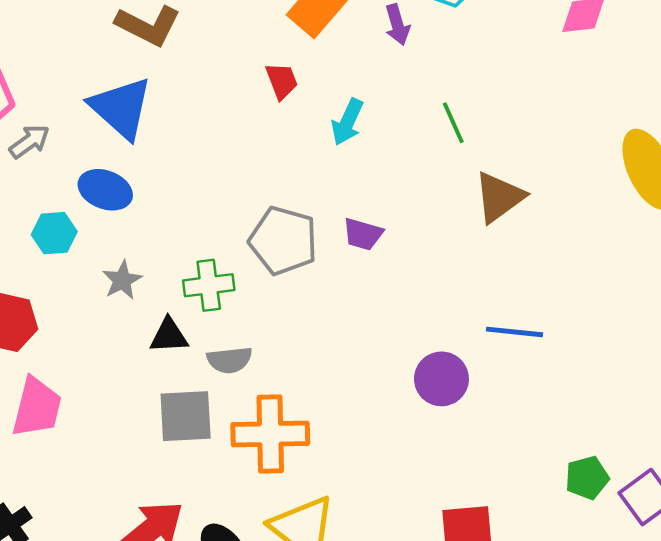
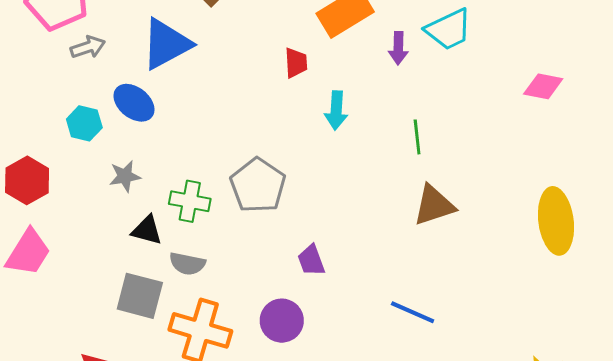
blue triangle: (121, 108) -> (166, 44), turned 32
cyan arrow: (347, 122) -> (336, 110), turned -39
purple trapezoid: (363, 234) -> (311, 260), moved, turned 36
purple circle: (441, 379) -> (282, 321), moved

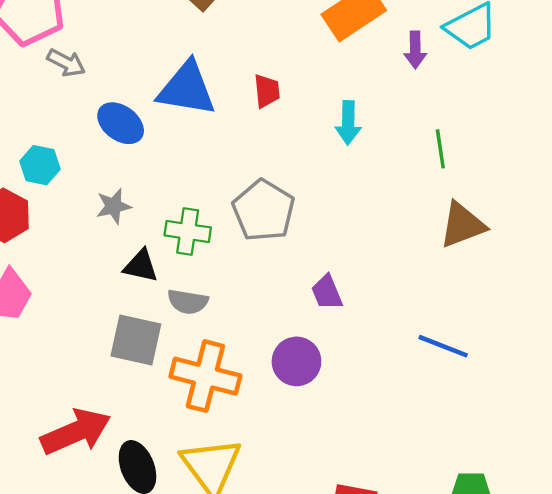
blue triangle: (166, 44) -> (187, 89), moved, turned 40
gray arrow: (88, 47) -> (66, 63), turned 48
red trapezoid: (296, 63) -> (267, 91), moved
cyan hexagon: (84, 123) -> (40, 165), moved

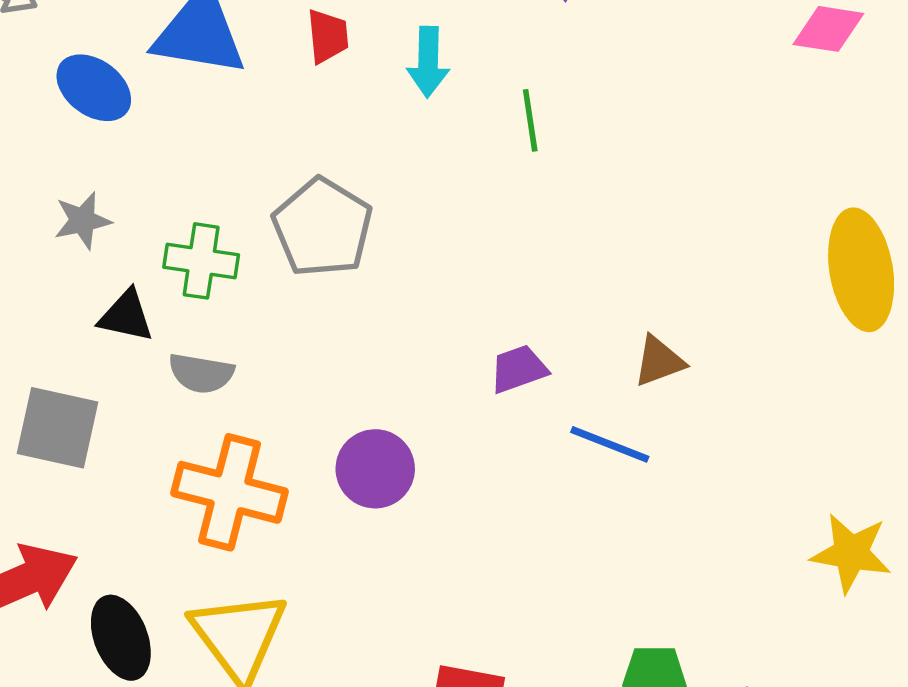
cyan arrow: (348, 123) -> (428, 62), moved
green line: (440, 149) -> (530, 120), moved
brown triangle: (462, 225) -> (659, 361), moved, size x0.7
purple trapezoid: (327, 292) -> (519, 369), moved, turned 93
gray square: (136, 340) -> (57, 428), moved

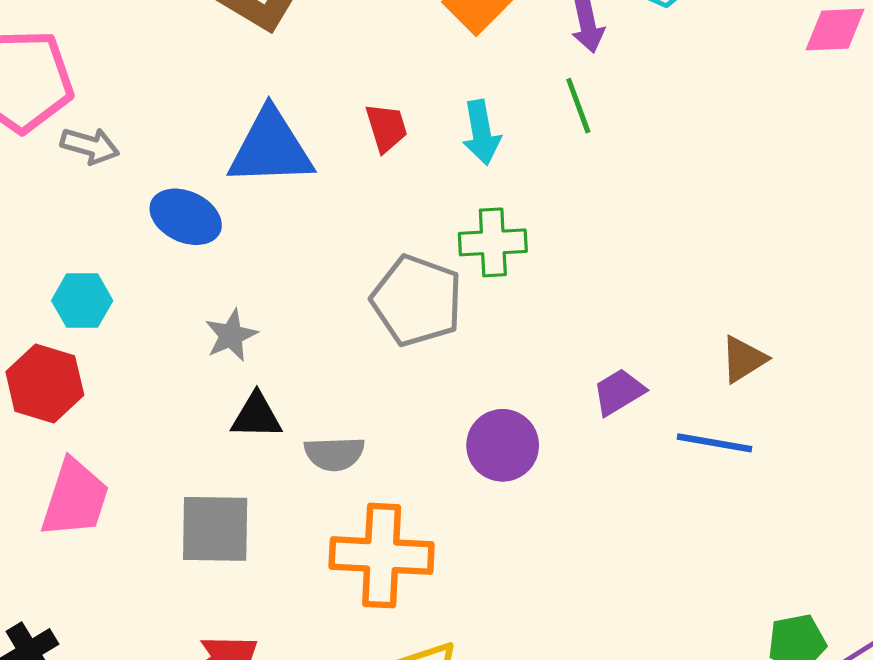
green line: (530, 120) -> (578, 106), moved
gray star: (83, 221) -> (231, 335), moved
green cross: (201, 261) -> (493, 242), moved
purple circle: (375, 469) -> (503, 445), moved

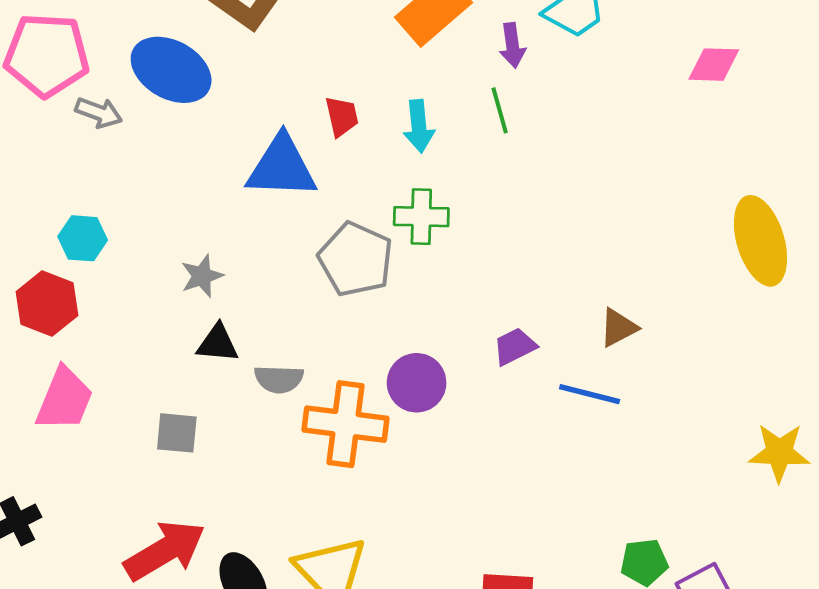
blue triangle: (271, 148) -> (282, 167), moved
blue ellipse: (186, 217) -> (171, 70), moved, size x1.4
gray square: (215, 529) -> (177, 433), size x0.7
orange cross: (382, 556) -> (346, 424), moved

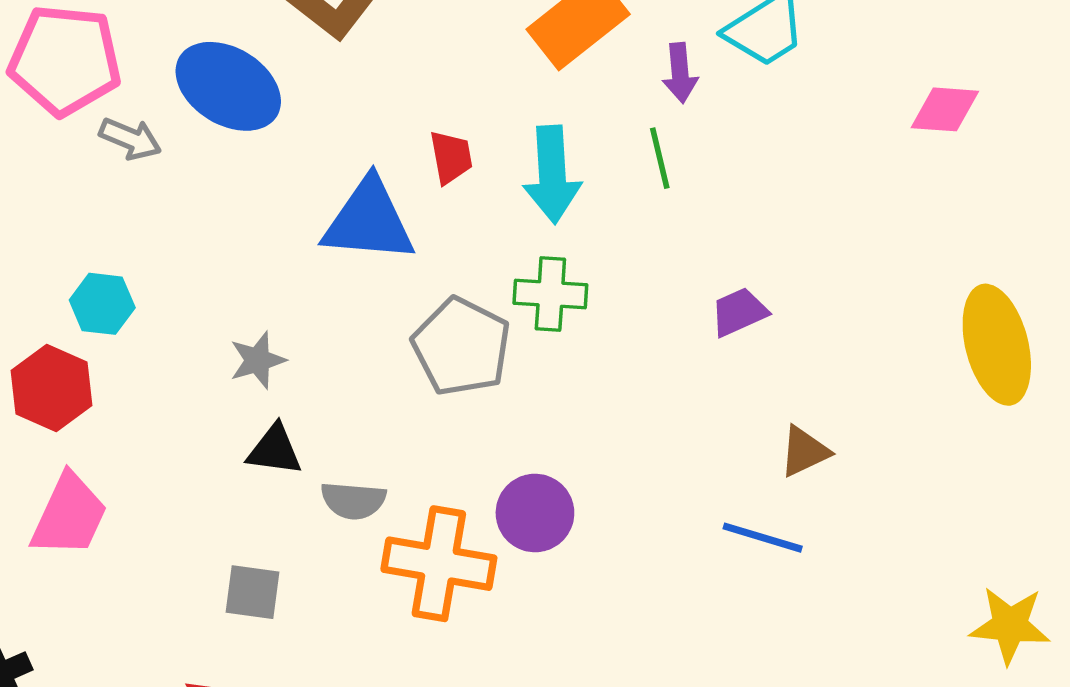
cyan arrow: (419, 126) -> (552, 174), size x1.4
purple trapezoid: (515, 346) -> (739, 312), moved
gray square: (177, 433) -> (252, 592), moved

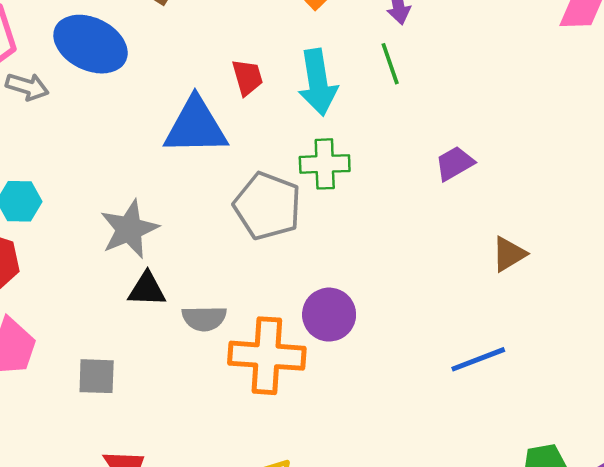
gray star: (258, 360) -> (129, 229), size x1.5
blue line: (763, 538) -> (478, 359), moved, turned -32
gray square: (252, 592) -> (97, 376), moved

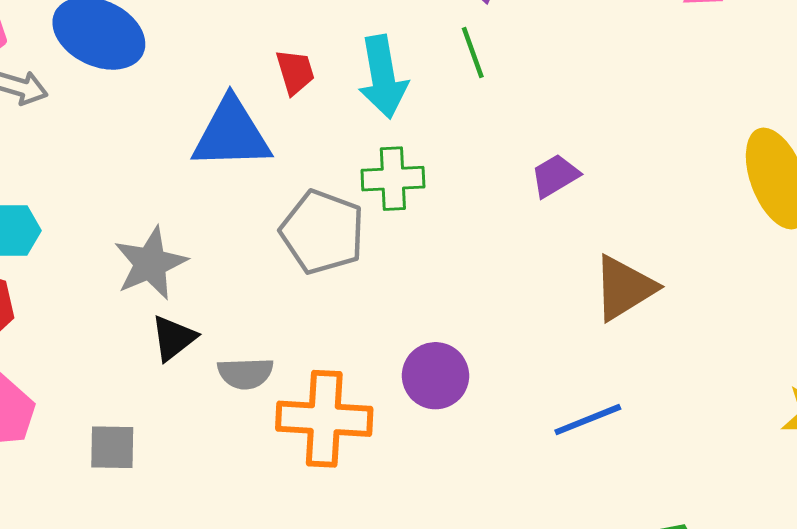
brown triangle: (509, 254) -> (624, 288), size x1.5
black triangle: (147, 289) -> (173, 338), turned -39
purple circle: (329, 315) -> (436, 376), moved

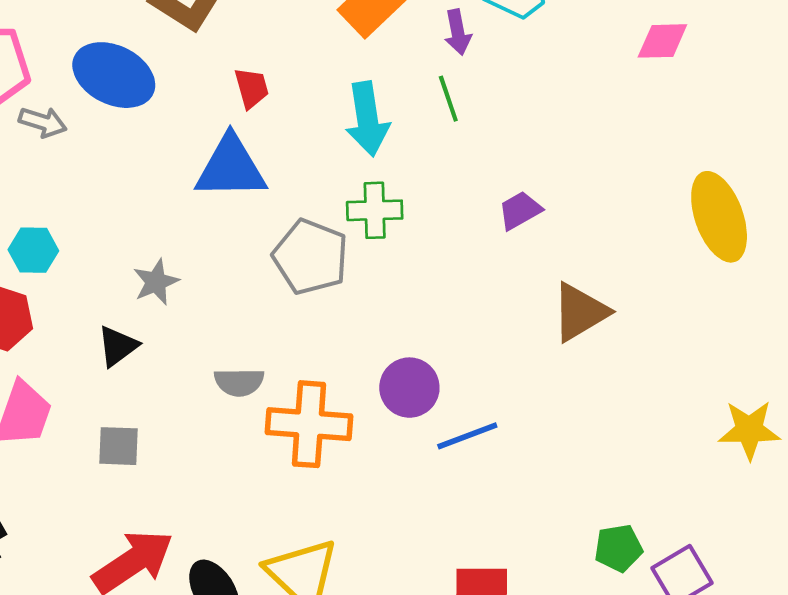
red trapezoid: (295, 72) -> (252, 88), moved
gray star: (150, 263) -> (156, 282), size x0.7
black triangle: (173, 338) -> (118, 346), moved
blue line: (588, 420) -> (467, 436), moved

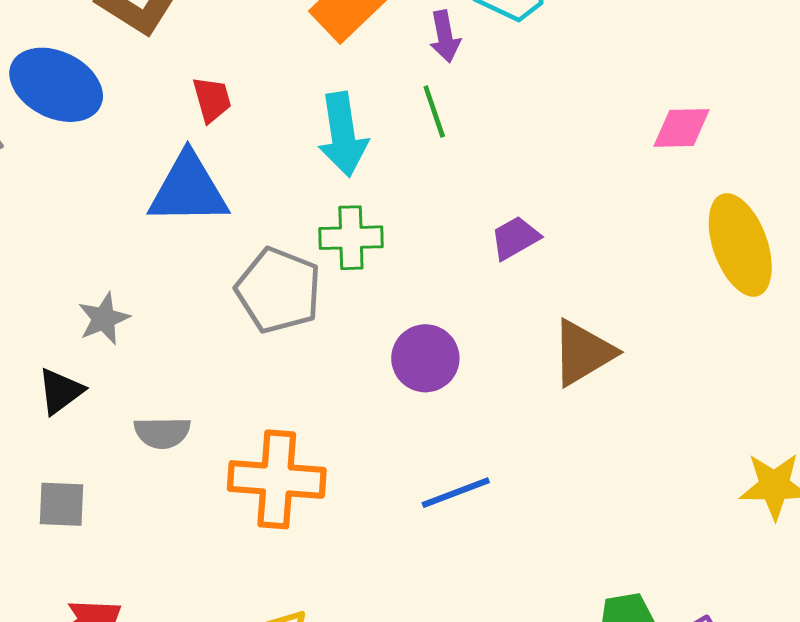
pink diamond: (662, 41) -> (682, 128), moved
gray semicircle: (239, 382) -> (162, 433), moved
purple circle: (409, 388) -> (425, 358), moved

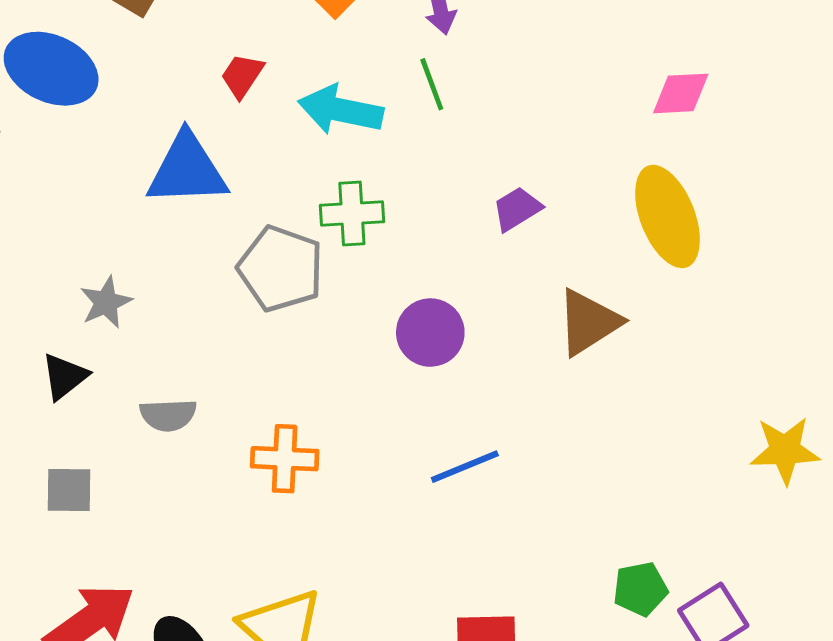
red trapezoid: (212, 99) -> (242, 76), moved, turned -129
cyan arrow: (343, 134) -> (341, 110), turned 112
yellow ellipse: (740, 245) -> (667, 216), moved
orange cross: (277, 479) -> (285, 459), size x0.7

